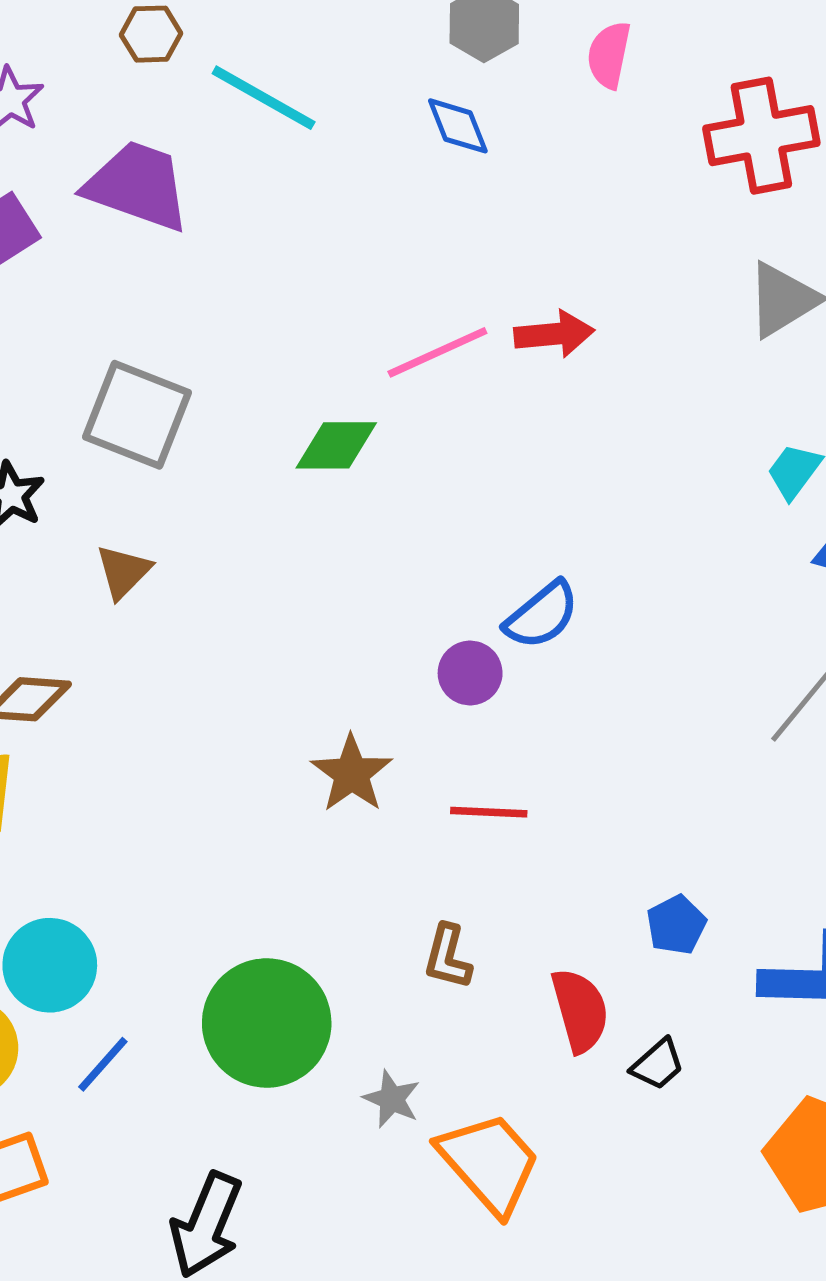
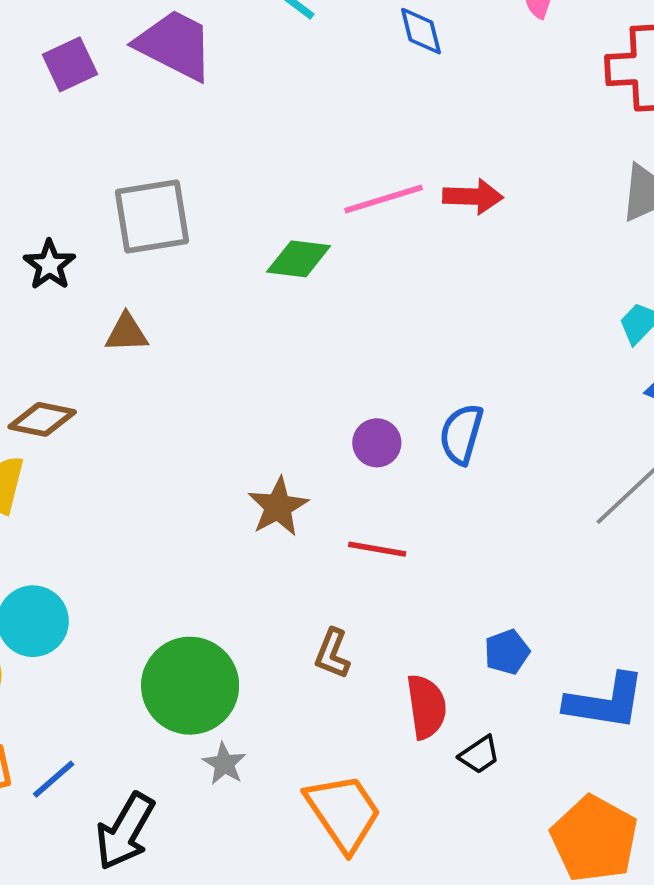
gray square: (137, 415) -> (152, 217), turned -38
brown triangle: (123, 572) -> (127, 333), turned 36
blue semicircle: (542, 615) -> (461, 434), moved, turned 138
blue line: (103, 1064) -> (54, 779), moved
gray star: (392, 1099) -> (224, 764), moved

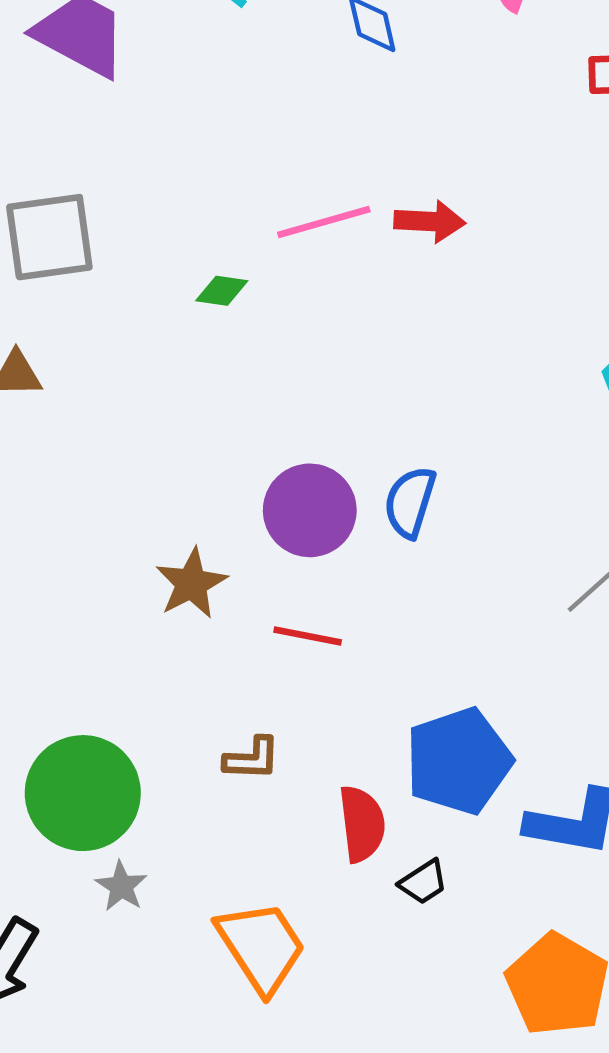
green diamond: (299, 259) -> (222, 291), size x0.7
purple circle: (377, 443) -> (310, 510), size x1.6
blue pentagon: (507, 652) -> (459, 761), size x2.0
brown L-shape: (332, 654) -> (252, 759), turned -111

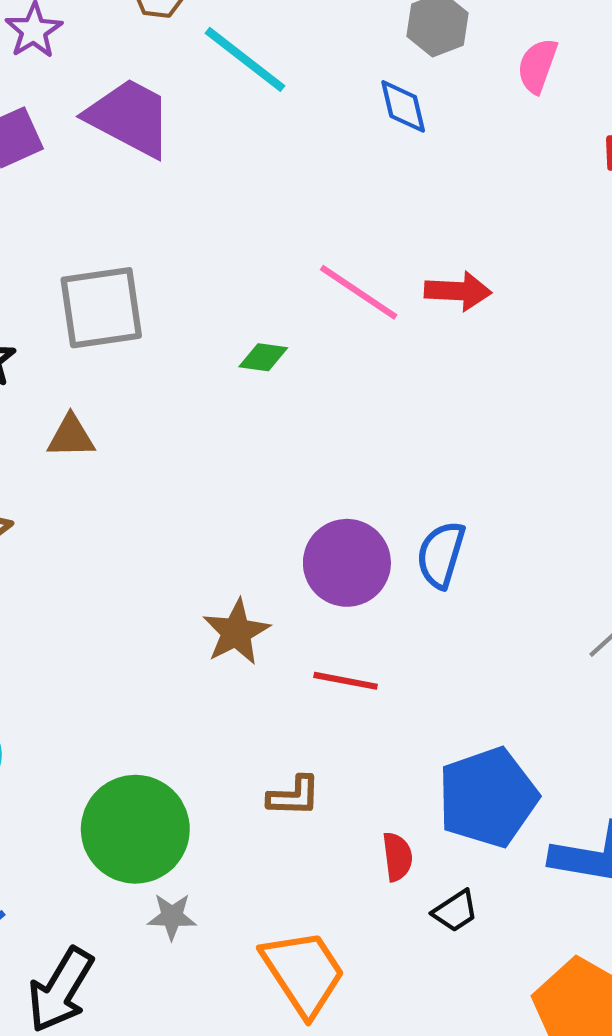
pink line: (324, 222) -> (359, 292), turned 50
red semicircle: (362, 824) -> (397, 857), size x0.7
gray star: (121, 886) -> (172, 917), turned -30

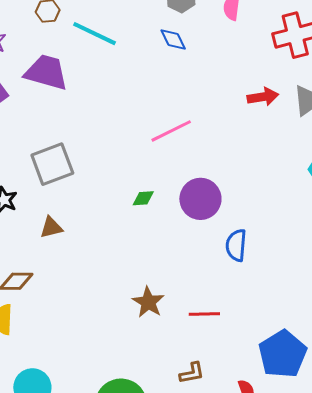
red arrow: (458, 291) -> (263, 97), moved
pink line: (359, 292) -> (171, 131), turned -48
green diamond: (263, 357) -> (143, 198), moved
purple circle: (347, 563) -> (200, 199), moved

